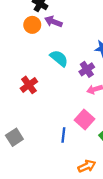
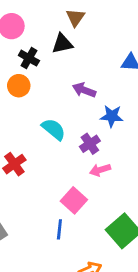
purple arrow: (53, 22) -> (84, 90), moved
pink square: (85, 119) -> (74, 200), moved

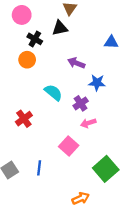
blue line: (59, 229) -> (39, 168), moved

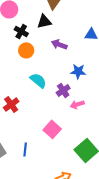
orange circle: (27, 60) -> (26, 50), moved
purple arrow: (76, 63) -> (59, 44), moved
pink arrow: (88, 123) -> (77, 104), moved

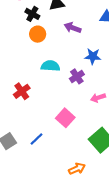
cyan semicircle: (38, 80) -> (50, 66), turned -36
pink arrow: (77, 104) -> (98, 98), moved
blue line: (25, 149) -> (37, 139), turned 40

